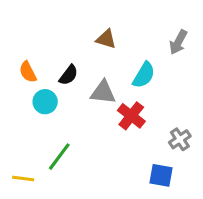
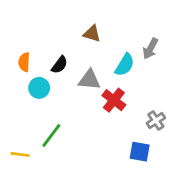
gray arrow: (178, 42) -> (150, 49), moved
orange semicircle: (28, 72) -> (24, 62), turned 30

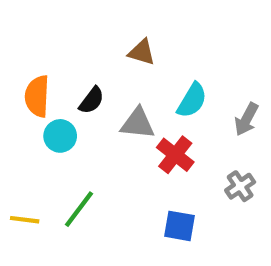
gray arrow: (150, 49) -> (246, 119), moved
orange semicircle: (24, 62) -> (37, 96), size x1.4
blue square: (140, 152) -> (179, 226), moved
yellow line: (20, 154) -> (25, 220), moved

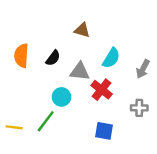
cyan circle: (60, 136) -> (61, 97), moved
gray cross: (240, 186) -> (139, 108), turned 35

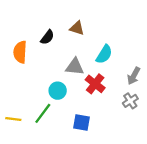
black semicircle: (53, 58) -> (47, 37), moved
gray arrow: (143, 69) -> (134, 76), moved
gray cross: (139, 108) -> (130, 101), turned -35
blue square: (104, 131) -> (81, 122), moved

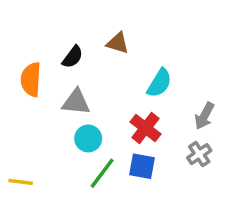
gray triangle: (75, 67) -> (76, 102), moved
green line: (43, 113) -> (102, 173), moved
blue square: (81, 122) -> (142, 166), moved

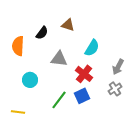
gray triangle: (76, 102) -> (59, 59), moved
cyan circle: (88, 138) -> (30, 80), moved
blue square: (142, 166) -> (82, 96), turned -35
yellow line: (21, 182) -> (18, 112), moved

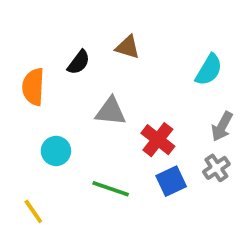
cyan semicircle: (92, 48) -> (209, 70), moved
blue square: (82, 96) -> (171, 181), moved
green line: (59, 100) -> (111, 189), turned 72
yellow line: (18, 112) -> (33, 211), turned 48

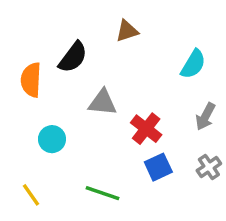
brown triangle: (128, 47) -> (127, 31), moved, turned -35
black semicircle: (79, 62) -> (73, 57), size x1.4
gray cross: (216, 168) -> (209, 167), moved
green line: (111, 189) -> (103, 193), moved

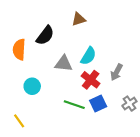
cyan semicircle: (193, 64) -> (88, 56), moved
gray arrow: (205, 116) -> (116, 72), moved
green line: (103, 193) -> (74, 105), moved

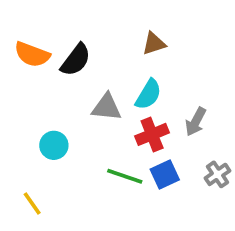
brown triangle: (79, 19) -> (154, 44), moved
orange semicircle: (19, 49) -> (32, 54), moved, turned -72
red cross: (91, 80) -> (152, 134), turned 30

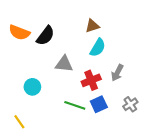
cyan semicircle: (148, 94) -> (98, 48), moved

